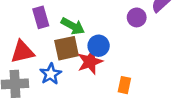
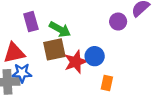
blue circle: (99, 46) -> (95, 56), moved
blue star: (51, 74) -> (22, 73), moved, turned 30

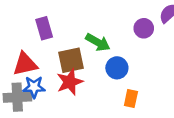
green arrow: (60, 29) -> (98, 42), moved
red star: (76, 62) -> (70, 82), moved

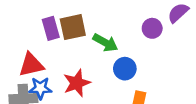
brown square: (71, 60) -> (73, 27), moved

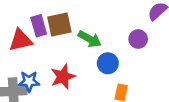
purple circle: (152, 28) -> (138, 39), moved
red triangle: (31, 65) -> (21, 40), moved

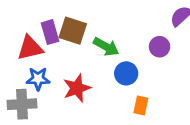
brown square: (59, 24) -> (73, 31), turned 30
blue star: (29, 81) -> (38, 79), moved

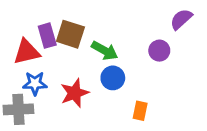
blue circle: (126, 73) -> (113, 78), moved

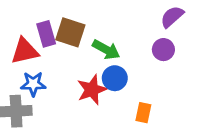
purple semicircle: (181, 19) -> (172, 17), moved
red star: (75, 93) -> (92, 90), moved

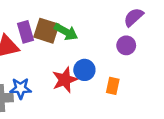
green arrow: (106, 50) -> (66, 32), moved
blue star: (33, 84) -> (21, 88), moved
orange rectangle: (143, 113) -> (113, 86), moved

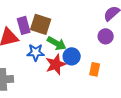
green arrow: (66, 32) -> (57, 43), moved
blue star: (21, 88) -> (36, 52), moved

